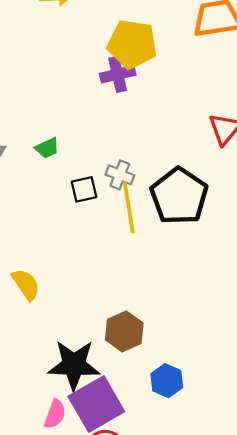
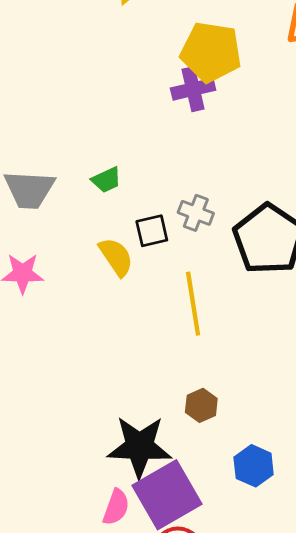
yellow line: (129, 207) -> (193, 304), moved
yellow semicircle: (26, 284) -> (116, 257), moved
brown hexagon: (124, 331) -> (201, 405), size x0.7

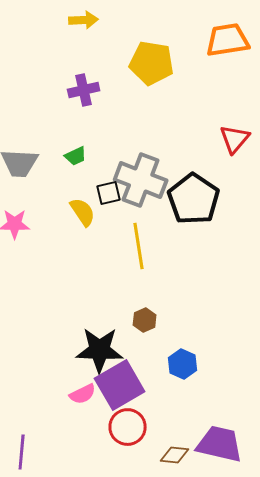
purple cross: (193, 89) -> (84, 90), moved
gray cross: (196, 213) -> (141, 180), size x2.0
pink semicircle: (116, 507) -> (83, 394), turned 44

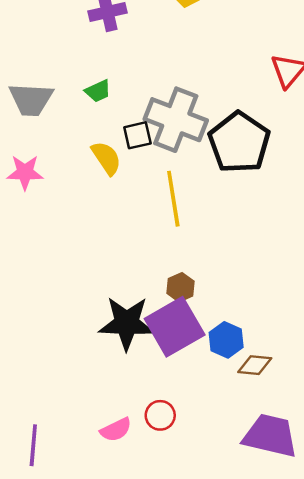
purple square: (120, 385) -> (175, 327), moved
pink semicircle: (83, 394) -> (116, 430), moved
red circle: (128, 427) -> (160, 415), size x0.7
brown diamond: (175, 455) -> (255, 365), moved

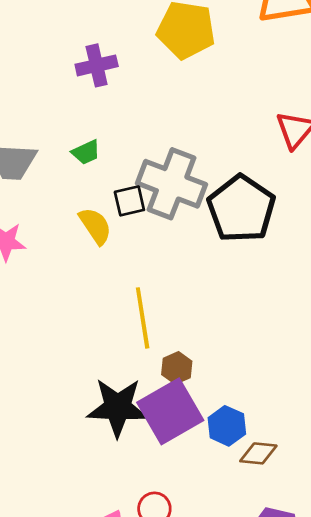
yellow line: (173, 199) -> (143, 318), moved

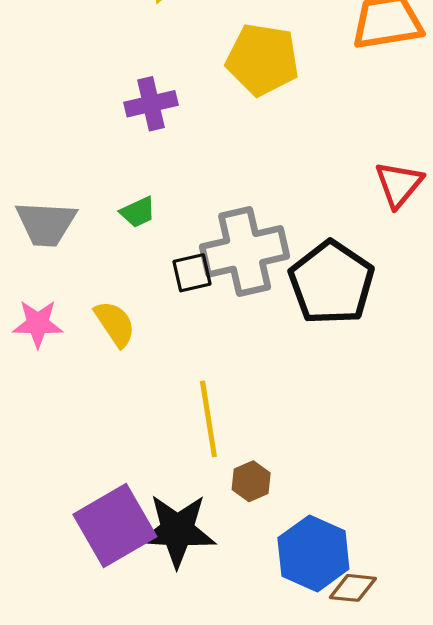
gray cross: (172, 184) -> (245, 251), turned -34
yellow semicircle: (95, 226) -> (115, 324), moved
purple square: (170, 411) -> (115, 526), moved
blue hexagon: (227, 426) -> (313, 553), size x1.5

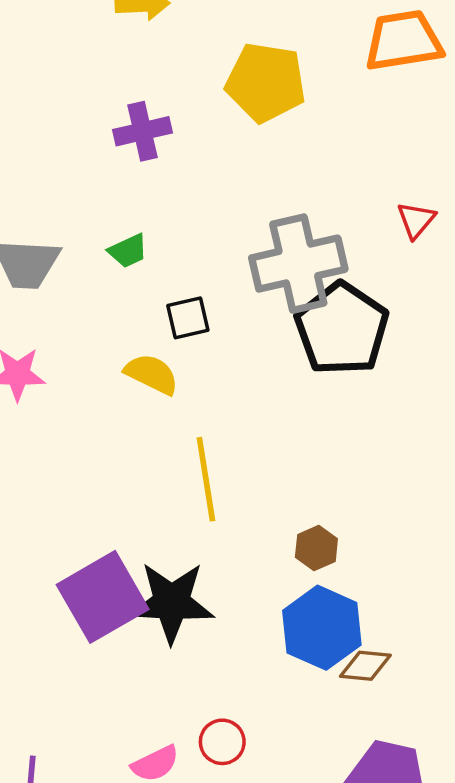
red triangle: (399, 184) -> (416, 220), size x0.7
gray cross: (245, 251) -> (298, 264), moved
yellow semicircle: (115, 324) -> (152, 374), moved, turned -30
brown hexagon: (251, 481) -> (316, 548), moved

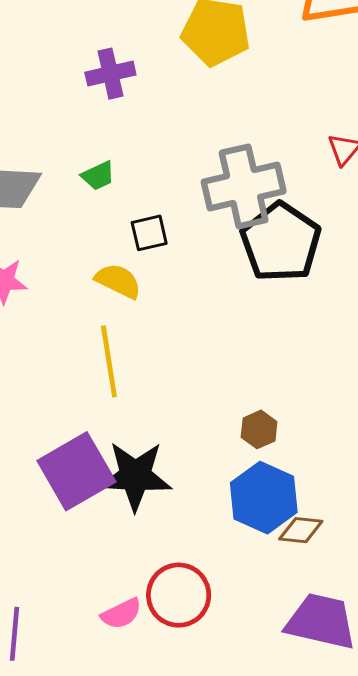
yellow line: (206, 479) -> (109, 361), moved
red circle: (222, 742) -> (179, 595), size x1.6

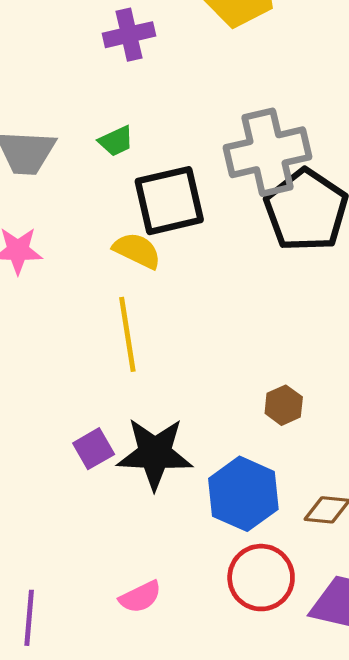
black square: (149, 233) -> (169, 201), size x1.8
purple square: (76, 471) -> (94, 449), size x0.5
blue hexagon: (264, 498) -> (243, 494), moved
red circle: (179, 595) -> (261, 578), moved

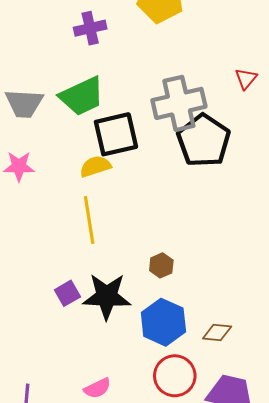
green trapezoid: (116, 141) -> (82, 96), size x2.0
yellow semicircle: (137, 251) -> (95, 166), turned -44
brown hexagon: (284, 405) -> (161, 265), moved

